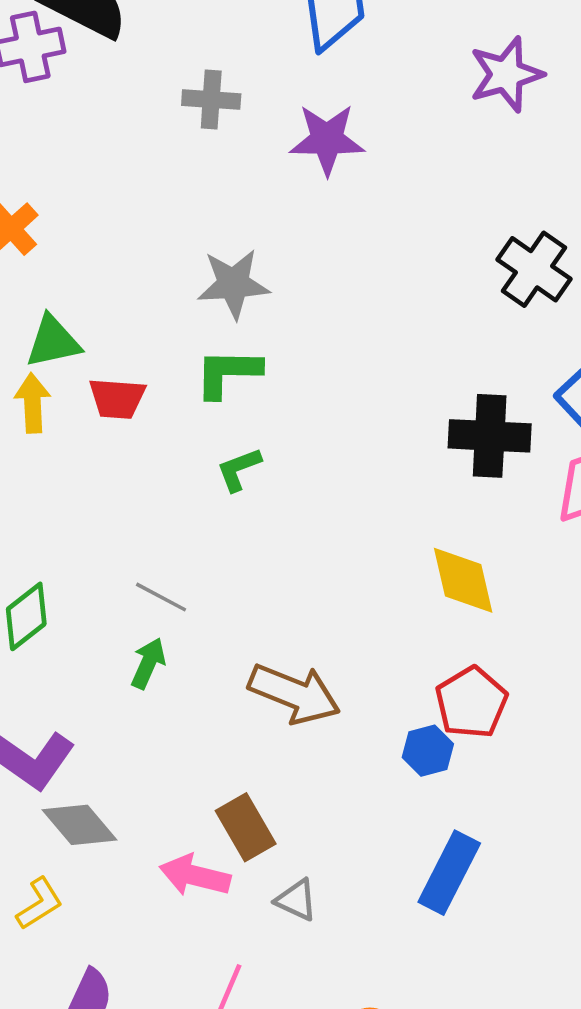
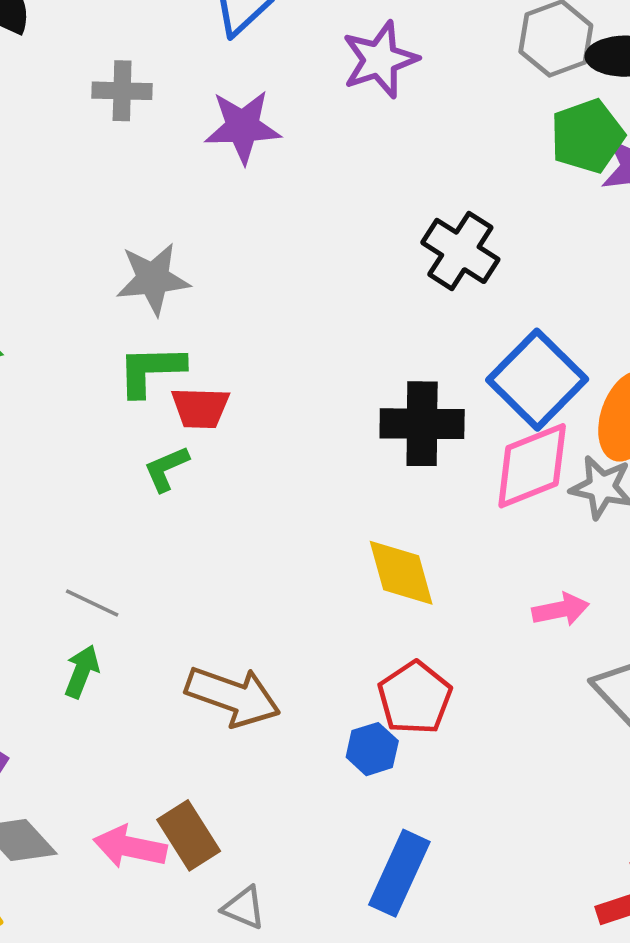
purple star: (506, 74) -> (380, 60), moved
red trapezoid: (117, 398) -> (200, 408), moved
pink arrow: (195, 875) -> (130, 847), moved

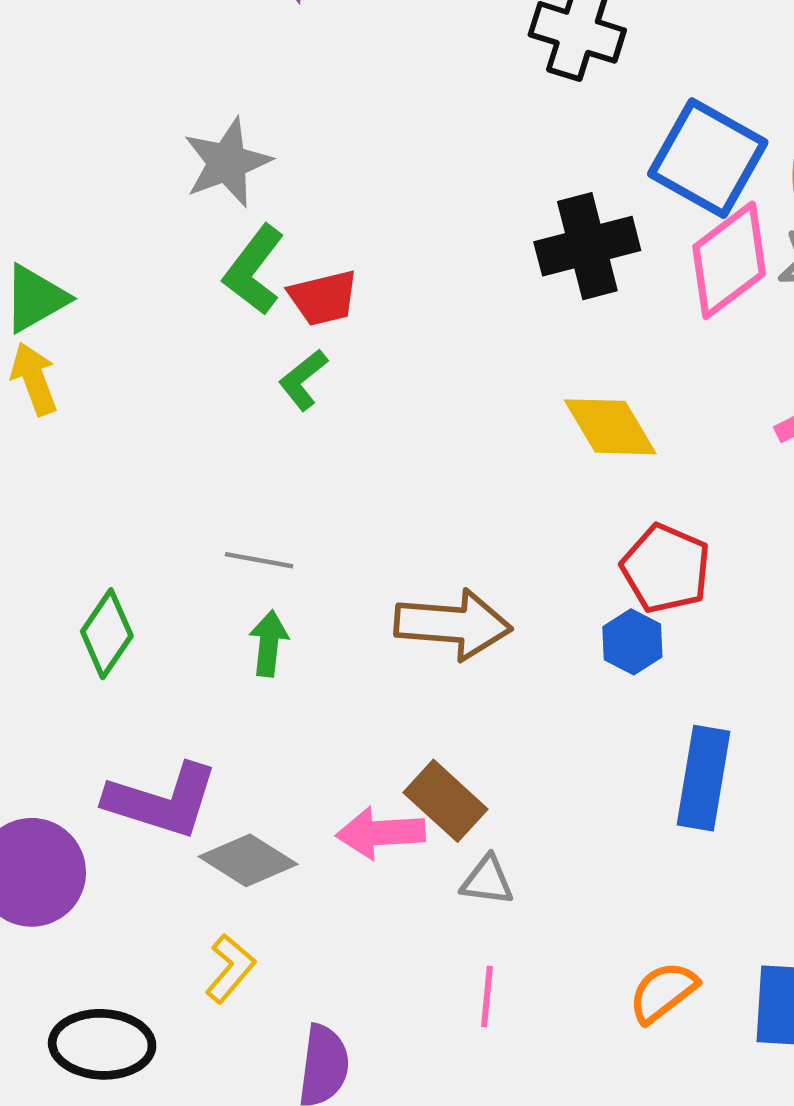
green L-shape: (151, 370) -> (254, 270), turned -36
gray triangle: (244, 908) -> (487, 881), moved

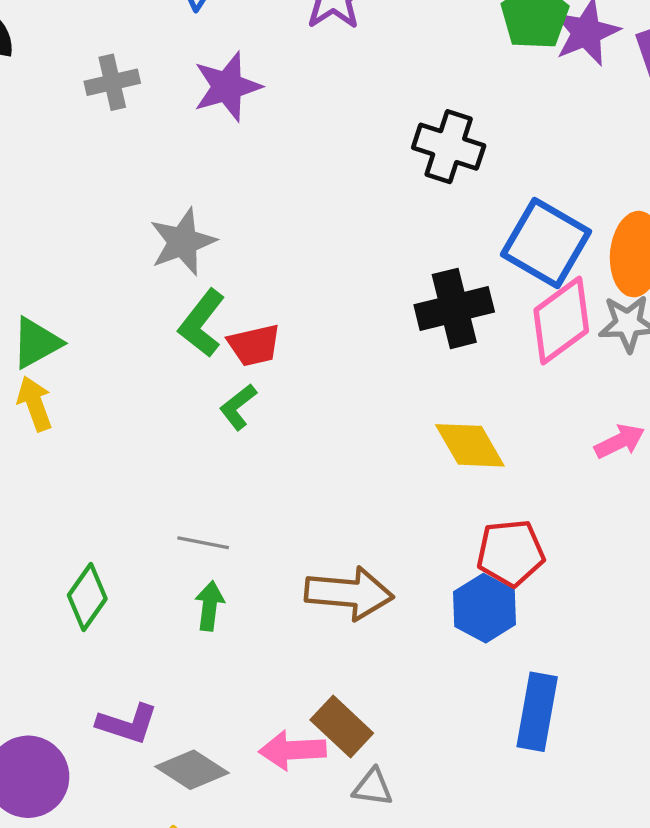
red pentagon: (666, 568) -> (511, 553), turned -30
blue hexagon: (632, 642) -> (485, 608), size x1.4
purple L-shape: (162, 801) -> (127, 724), size x0.7

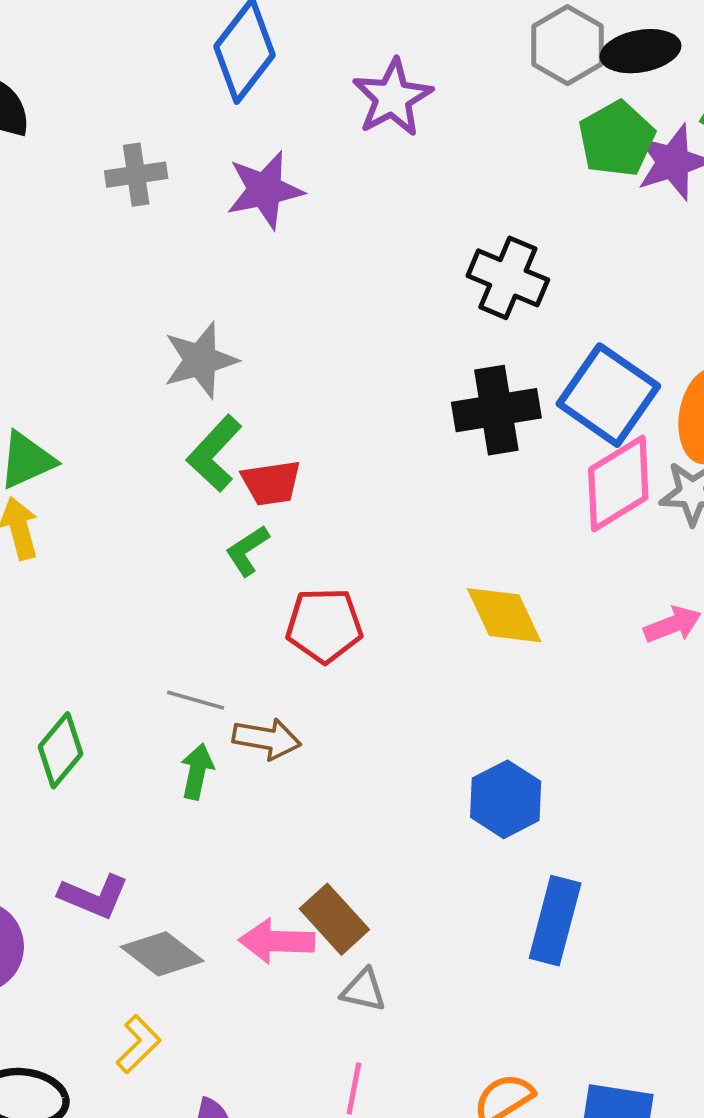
black cross: (454, 308) -> (496, 410), moved
red pentagon: (511, 553) -> (324, 625), moved
brown arrow: (349, 593) -> (267, 739), moved, size x0.7

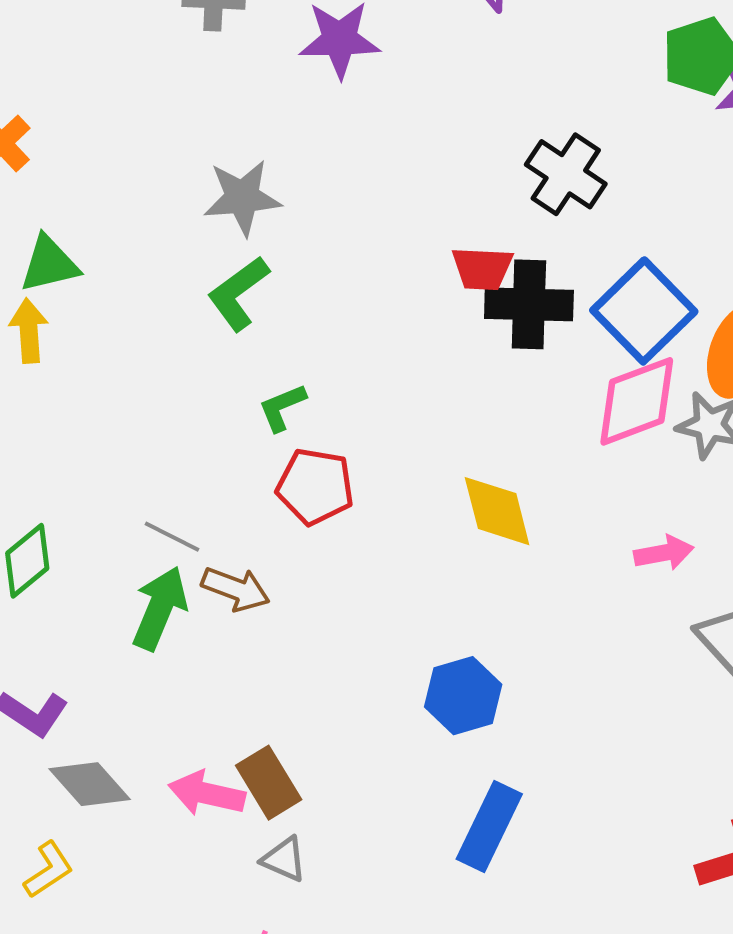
red trapezoid: (271, 483) -> (482, 268), moved
green L-shape: (247, 551) -> (282, 407), moved
green arrow: (197, 771) -> (160, 608), size x1.5

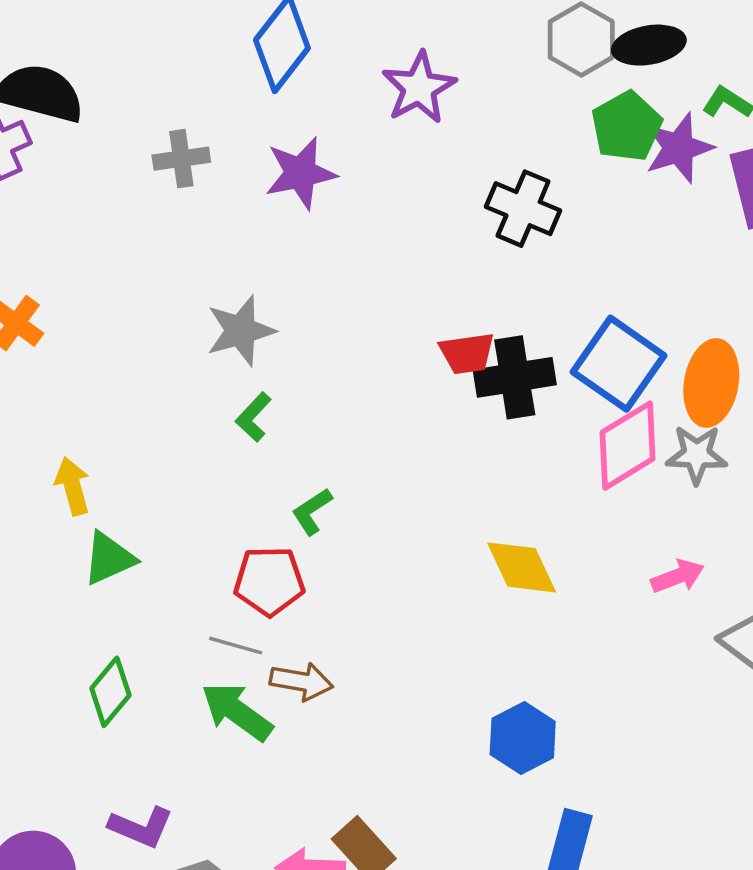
black cross: (566, 174) -> (523, 209), moved
green triangle: (49, 264) -> (109, 558), moved
green L-shape: (238, 293) -> (253, 417), size x0.7
red pentagon: (315, 486) -> (269, 581), moved
green arrow: (160, 608) -> (237, 712), turned -66

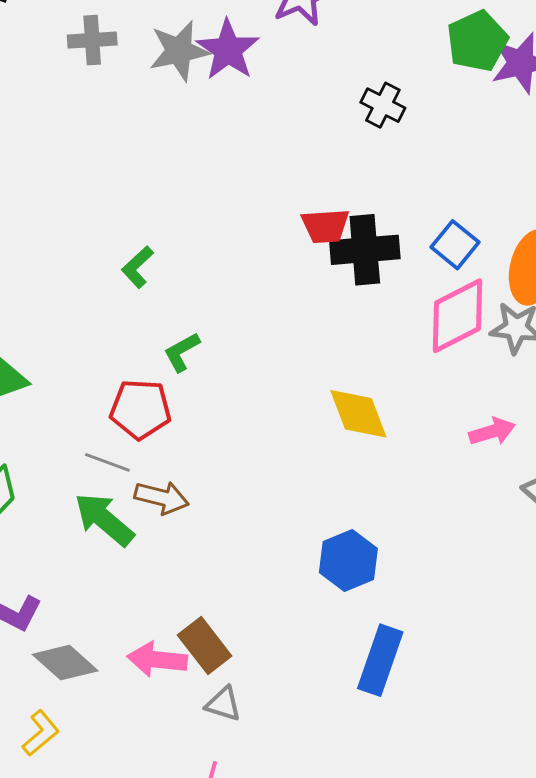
purple star: (301, 173) -> (228, 50), moved, turned -30
black cross: (523, 209) -> (383, 105), size x0.7
gray star: (241, 331) -> (179, 51), moved
blue square: (619, 364) -> (455, 245), size x0.6

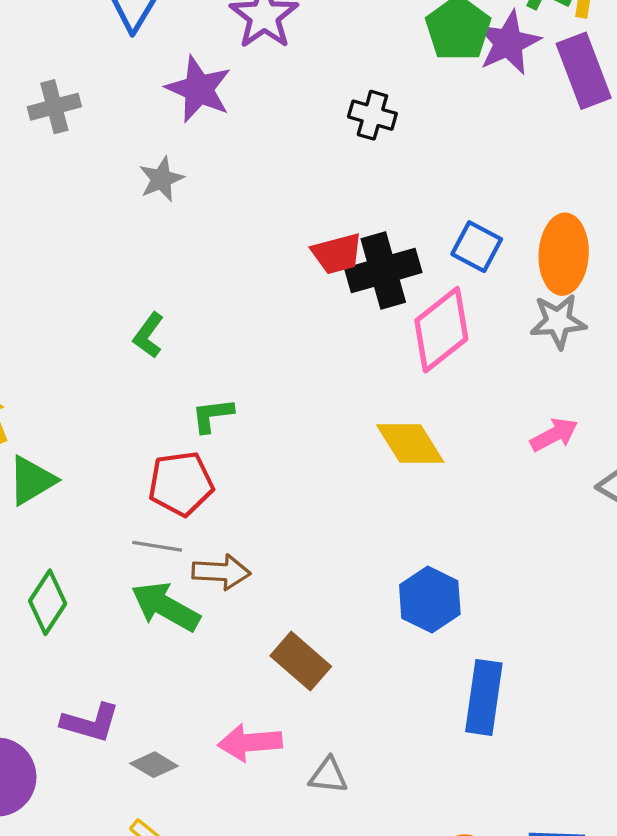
gray star: (179, 51) -> (161, 179), moved, size x0.7
pink diamond: (457, 316) -> (441, 330), moved
green L-shape: (182, 352) -> (212, 415), turned 33
brown rectangle: (205, 646) -> (301, 661), moved
gray diamond: (65, 663) -> (154, 765), size x0.7

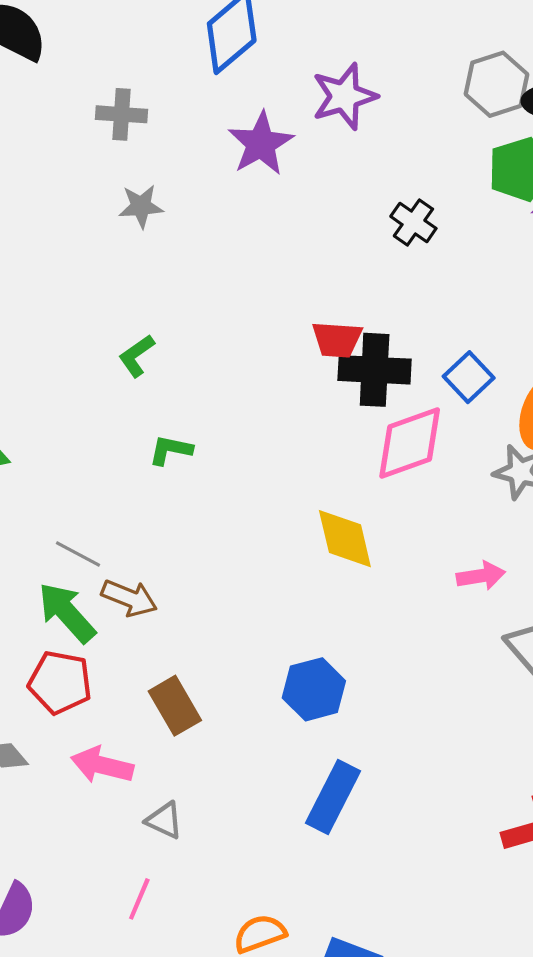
gray star: (161, 179) -> (141, 206), moved
red pentagon: (181, 484) -> (60, 682), moved

